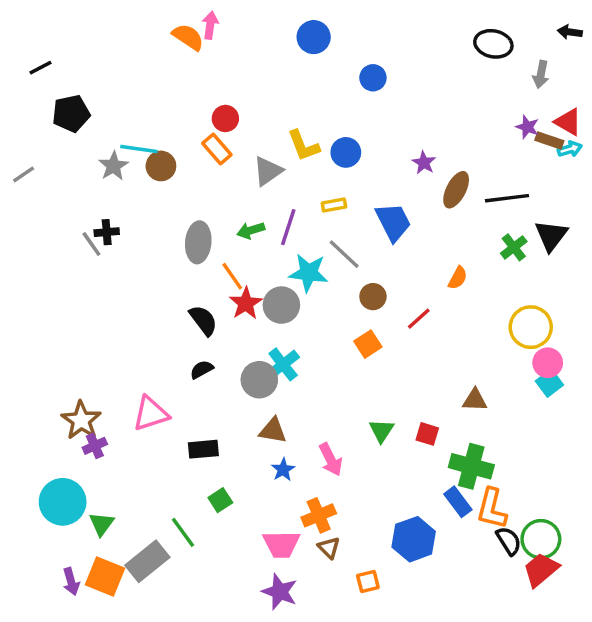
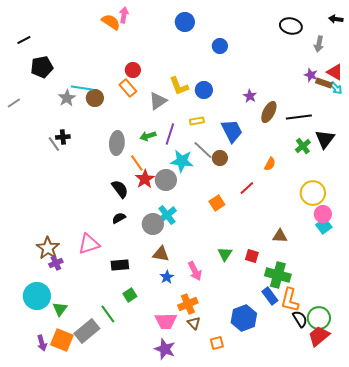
cyan arrow: (570, 149) -> (336, 88), turned 64
brown circle: (373, 297) -> (220, 158), moved

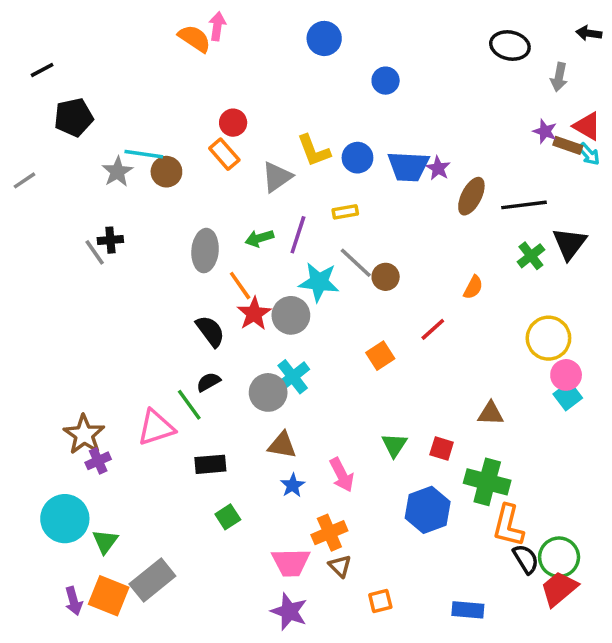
blue trapezoid: (232, 131) -> (408, 166), moved, turned 120
blue rectangle: (270, 296) -> (468, 610), moved, turned -48
green line: (108, 314) -> (189, 405), moved
blue hexagon: (244, 318) -> (428, 510), moved

